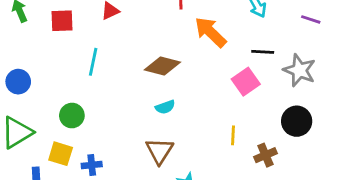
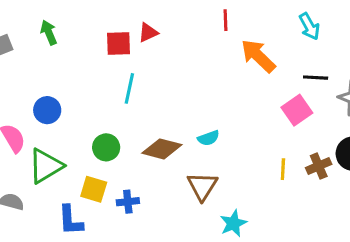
red square: (62, 21) -> (119, 43), moved
brown diamond: (162, 66) -> (162, 149), moved
brown cross: (266, 155) -> (319, 166), moved

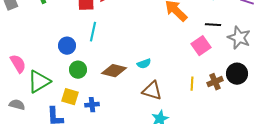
blue circle: (47, 110) -> (67, 46), moved
brown triangle: (202, 186) -> (152, 91), moved, turned -45

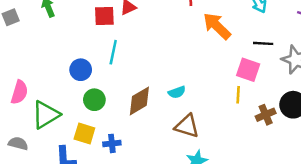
pink square: (201, 46) -> (248, 70), turned -36
pink semicircle: (18, 64) -> (19, 92), turned 48
brown diamond: (114, 71) -> (139, 101), turned -45
yellow line: (192, 84) -> (238, 95), moved

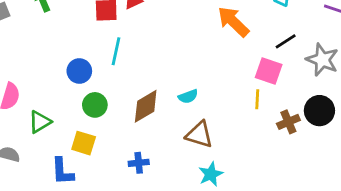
black line: (263, 43) -> (286, 41), turned -36
green triangle: (46, 115) -> (40, 122), size x0.7
blue cross: (112, 143) -> (139, 163), moved

